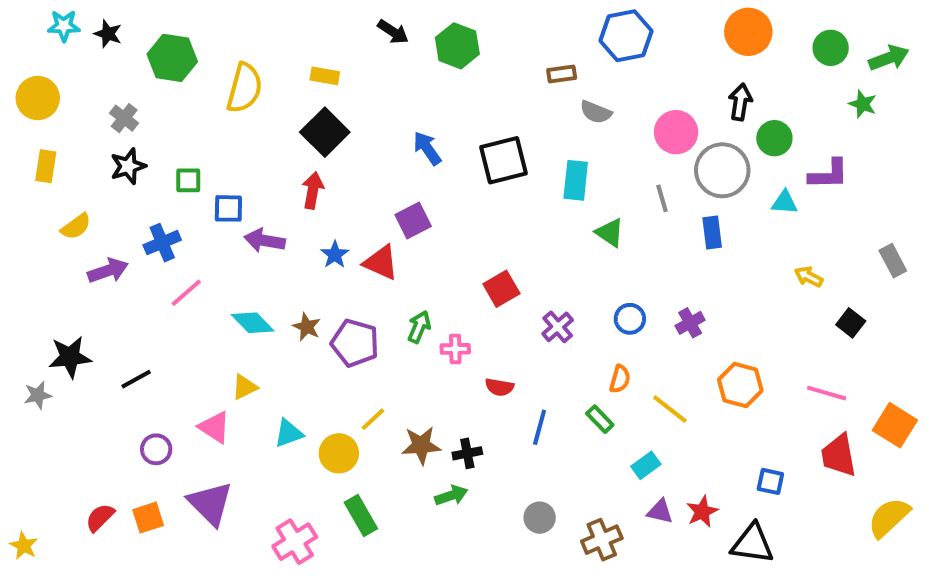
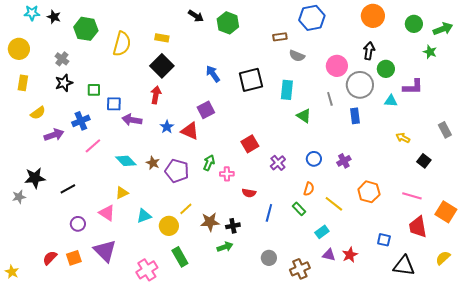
yellow semicircle: (889, 518) -> (443, 258), size x0.7
black triangle: (752, 544) -> (404, 266), moved

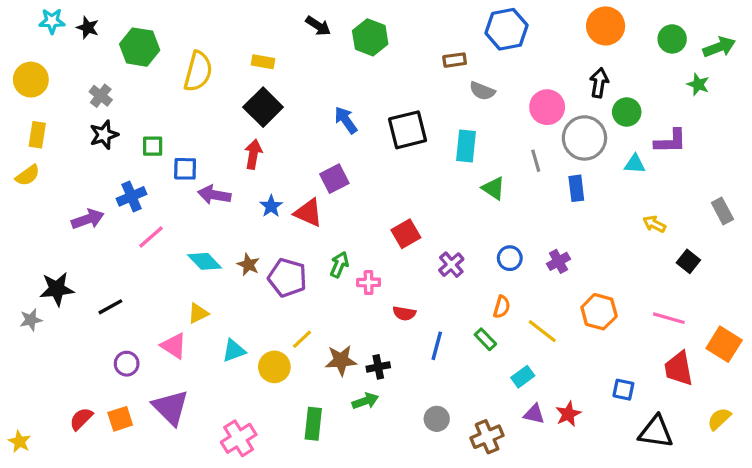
yellow semicircle: (38, 113) -> (28, 175), moved
green rectangle: (180, 257) -> (313, 424), moved, turned 36

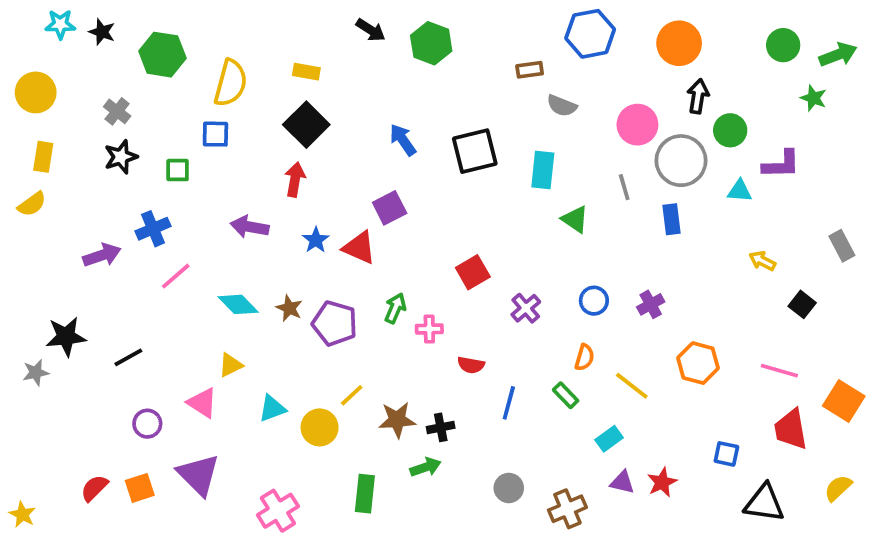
orange circle: (606, 26) -> (679, 43), moved
blue square: (185, 169) -> (215, 134), moved

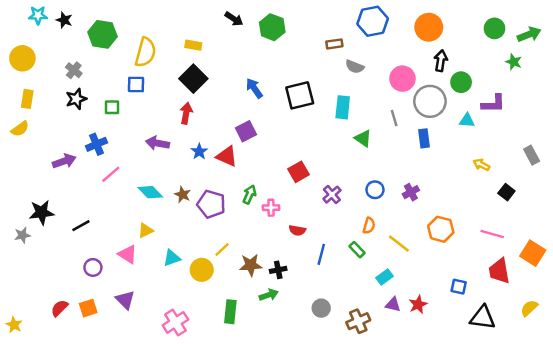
purple triangle: (198, 475) -> (125, 300), size x0.7

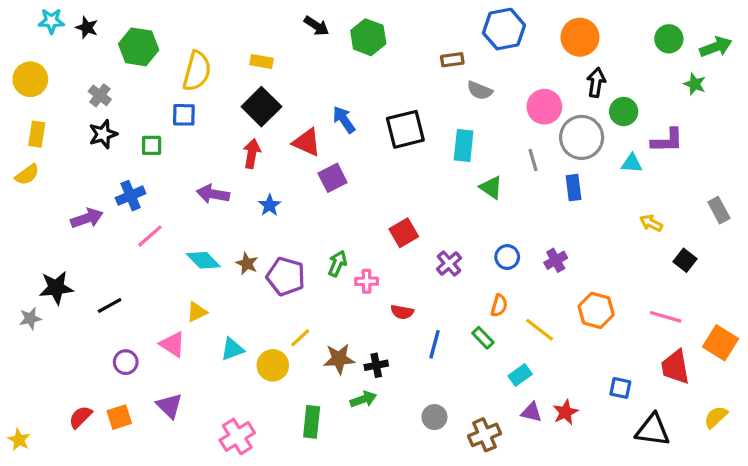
red triangle: (227, 156) -> (307, 142), moved

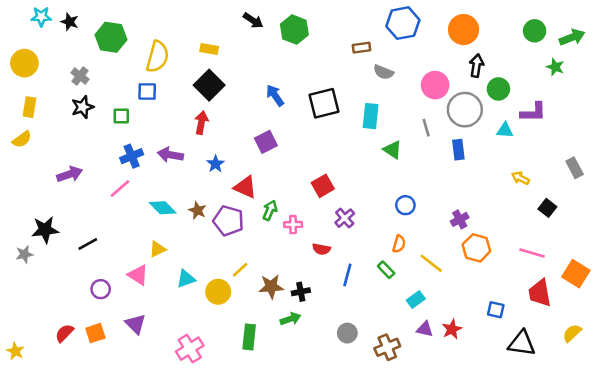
red triangle: (307, 142) -> (245, 187), moved
blue cross: (131, 196) -> (132, 156), moved
purple cross: (556, 260) -> (460, 219), moved
purple cross: (449, 263) -> (345, 218), moved

